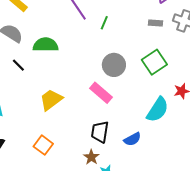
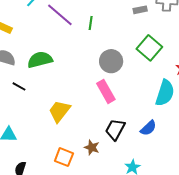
pink rectangle: (101, 93) -> (106, 91), turned 35
black trapezoid: (100, 132) -> (115, 129), turned 35
brown star: (91, 157) -> (92, 147), moved

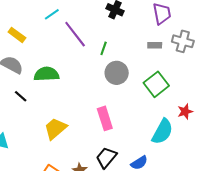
gray circle: (111, 61) -> (117, 73), moved

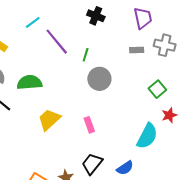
green square: (156, 84) -> (157, 89), moved, size x0.7
pink rectangle: (105, 118) -> (89, 125), size x0.7
yellow trapezoid: (55, 129) -> (49, 120), moved

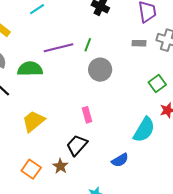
purple line: (57, 42) -> (58, 48), moved, turned -68
yellow trapezoid: (49, 120) -> (33, 121), moved
black trapezoid: (92, 164) -> (77, 145), moved

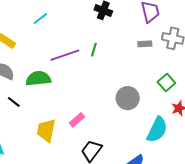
gray circle: (100, 70) -> (128, 98), moved
pink rectangle: (87, 115) -> (77, 120), moved, turned 70
yellow trapezoid: (33, 121) -> (46, 130), turned -35

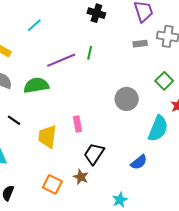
black line: (14, 102) -> (14, 120), moved
pink rectangle: (77, 120) -> (78, 124), turned -56

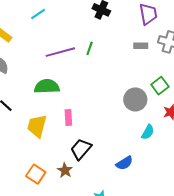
green semicircle: (36, 85) -> (47, 86), moved
gray circle: (127, 99) -> (135, 99), moved
cyan semicircle: (158, 128) -> (148, 132), size x0.6

